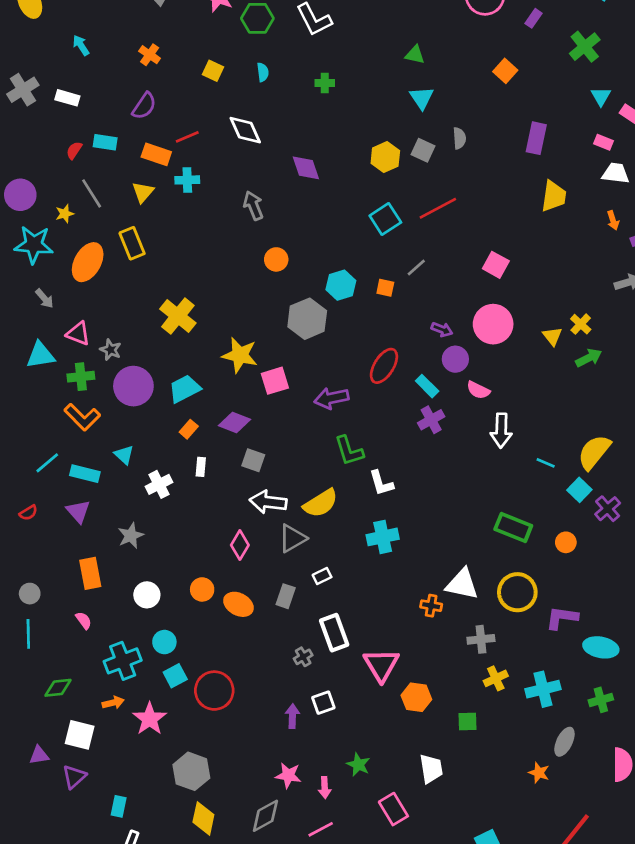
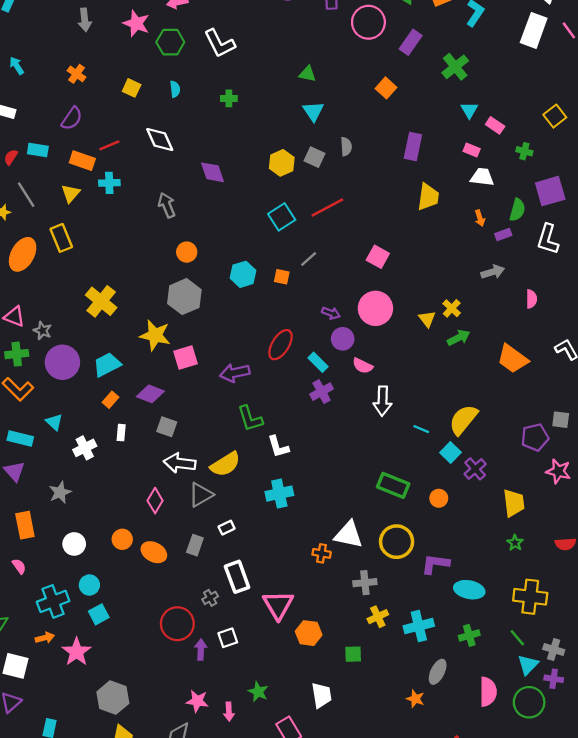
purple rectangle: (534, 18) -> (411, 42), size x1.5
gray hexagon: (307, 319) -> (184, 297), moved
red circle: (214, 691) -> (177, 624), moved

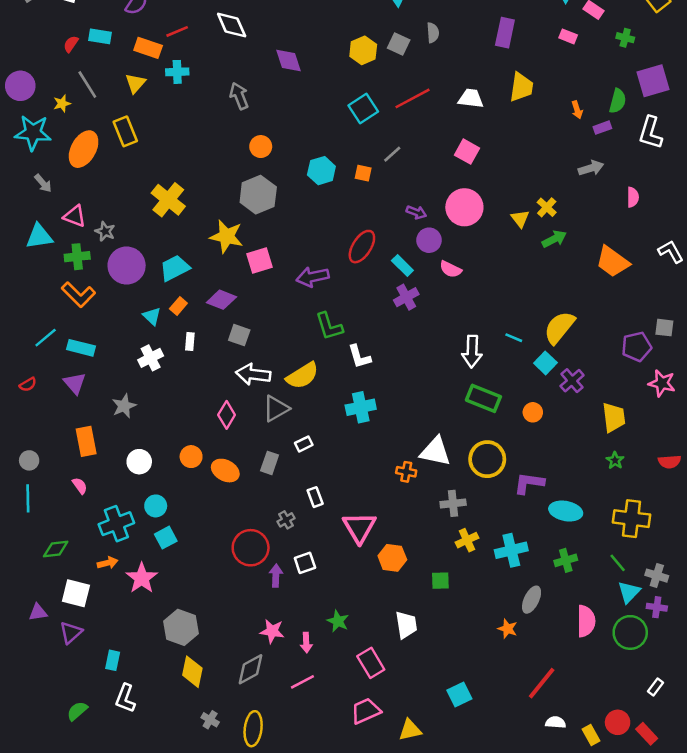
white trapezoid: (482, 177) -> (471, 98), moved
white arrow: (382, 401) -> (472, 352), moved
cyan triangle: (54, 422) -> (152, 316), moved
white rectangle: (237, 577) -> (315, 497), size x0.6

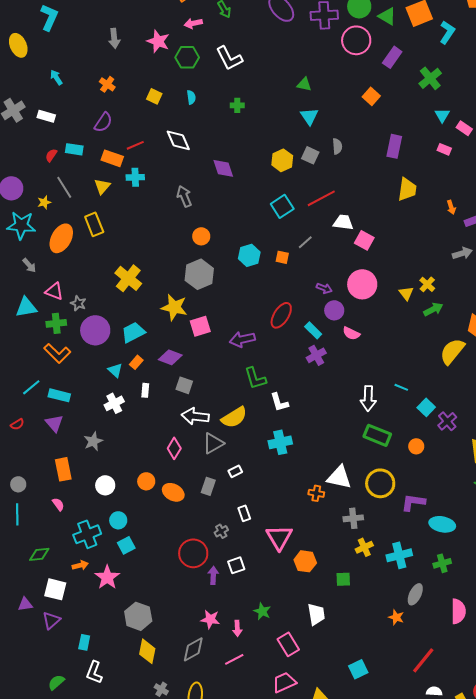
white trapezoid: (471, 98) -> (343, 222), moved
yellow semicircle: (559, 328) -> (452, 351), moved

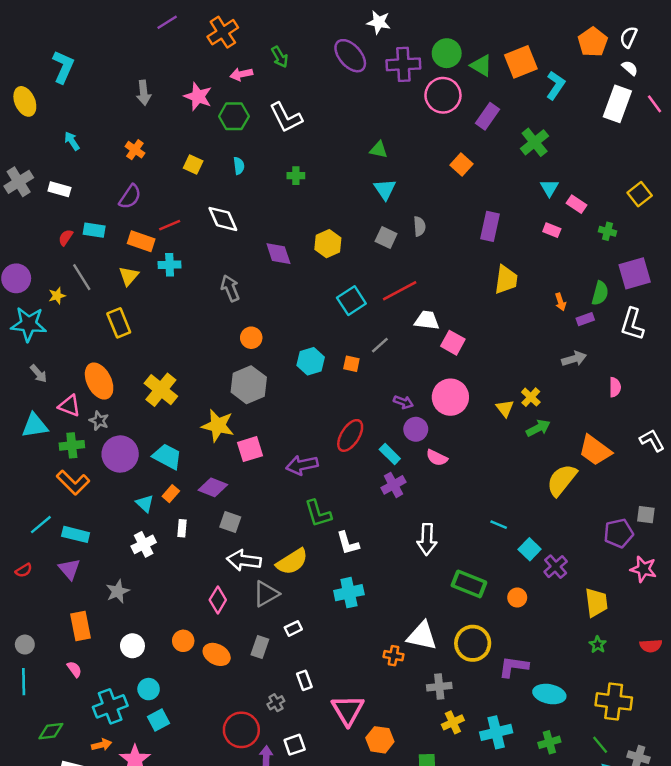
yellow hexagon: (282, 160) -> (328, 244), moved
orange ellipse: (61, 238) -> (99, 381), moved, turned -56
cyan trapezoid: (133, 332) -> (167, 456), turned 55
white arrow: (368, 398) -> (427, 539), moved

